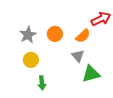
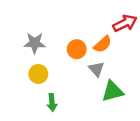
orange circle: (55, 34) -> (77, 49), moved
gray star: (28, 35) -> (35, 43), turned 30

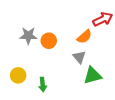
orange circle: (77, 49) -> (49, 41), moved
yellow circle: (38, 74) -> (18, 75), moved

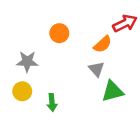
gray star: (28, 36) -> (27, 62), moved
orange circle: (49, 41) -> (59, 33), moved

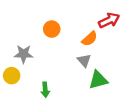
yellow circle: (22, 91) -> (12, 76), moved

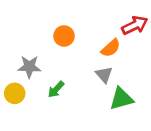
green arrow: (45, 90) -> (56, 89), moved, turned 48

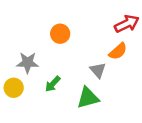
orange semicircle: (111, 48) -> (118, 51), moved
green triangle: (121, 99) -> (88, 98), moved

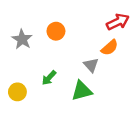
gray star: (27, 63) -> (22, 39), moved, turned 30
yellow circle: (14, 88) -> (17, 92), moved

